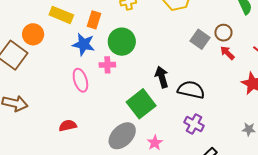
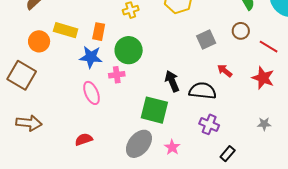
brown circle: (223, 33) -> (241, 31), moved
orange circle: (33, 34) -> (39, 41), moved
gray square: (200, 39) -> (206, 40), turned 36
red arrow: (227, 53) -> (225, 71), moved
green square: (141, 104) -> (154, 110), turned -32

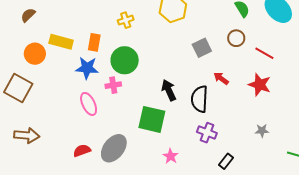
black semicircle: (203, 91) -> (199, 99), turned -92
gray ellipse: (139, 144) -> (114, 148), moved

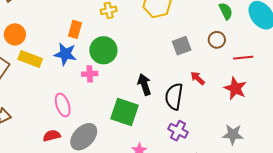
yellow rectangle: (61, 42) -> (30, 59), moved
red line: (264, 53) -> (243, 58), turned -42
pink ellipse: (89, 104) -> (63, 105), moved
gray star: (262, 131) -> (233, 134), size x1.5

